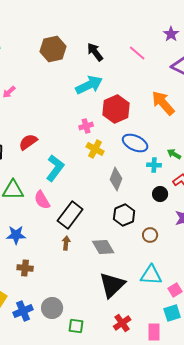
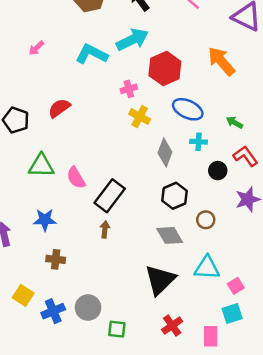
cyan cross: (154, 165) -> (199, 142), moved
cyan L-shape: (55, 168) -> (92, 54), moved, turned -100
gray diamond: (103, 247) -> (170, 235), moved

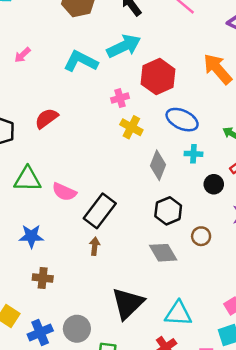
pink semicircle: (76, 178) -> (64, 192), turned -35
cyan triangle: (207, 268) -> (178, 313), moved
black triangle: (160, 280) -> (128, 303), moved

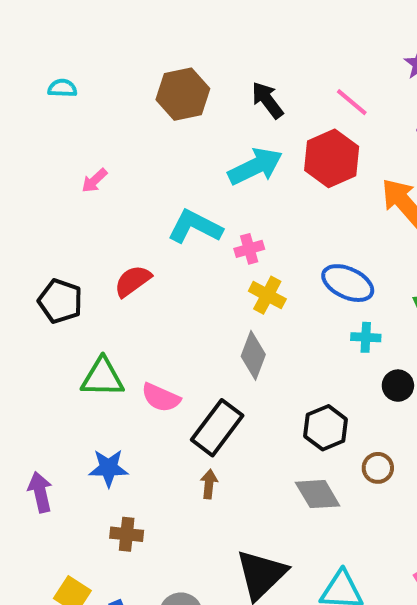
cyan L-shape: (81, 61) -> (195, 227), moved
red hexagon: (158, 77) -> (332, 158), moved
gray diamond: (158, 165) -> (253, 355), moved

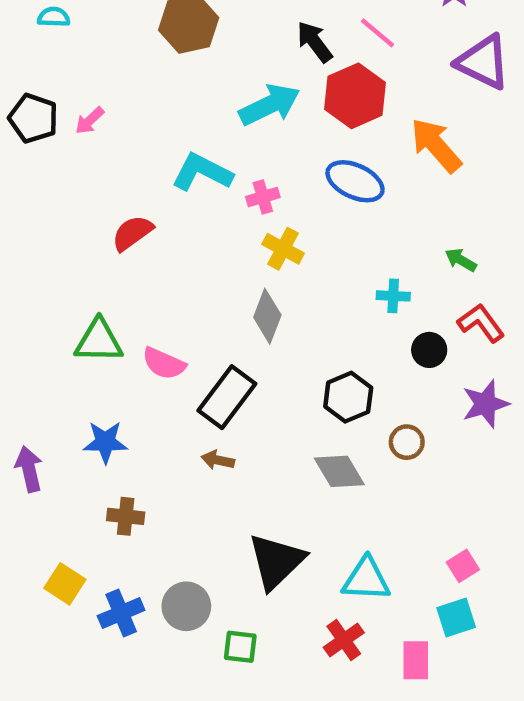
black arrow: (267, 100) -> (315, 42), moved
blue ellipse: (348, 283) -> (355, 181), moved
black pentagon: (60, 301) -> (33, 118), moved
brown arrow: (209, 484) -> (218, 460), turned -84

